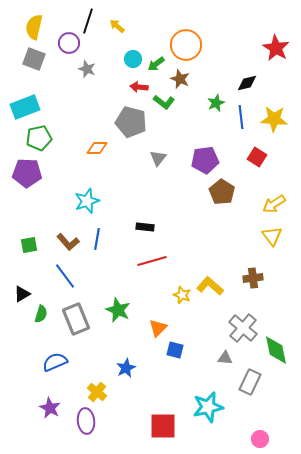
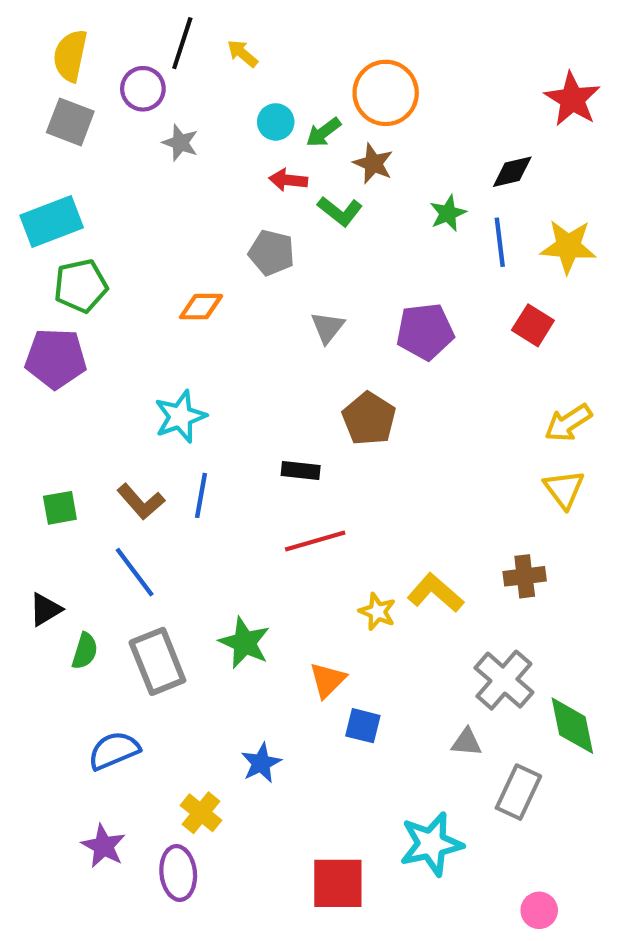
gray pentagon: (131, 122) -> (272, 253), size x0.7
brown pentagon: (222, 192) -> (369, 419), moved

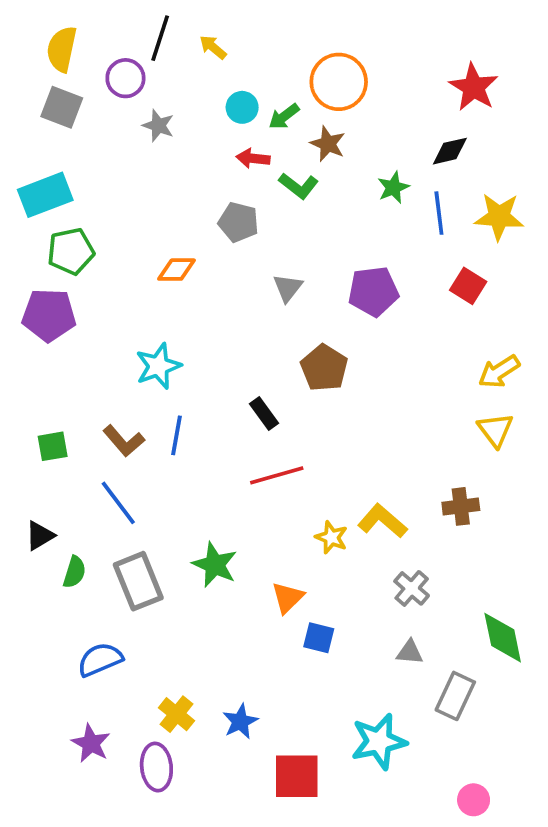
red star: (572, 99) -> (474, 87), moved
black rectangle: (301, 470) -> (264, 414), turned 48
gray cross: (504, 680) -> (412, 588), moved, size x0.7
blue star: (261, 763) -> (240, 721), moved

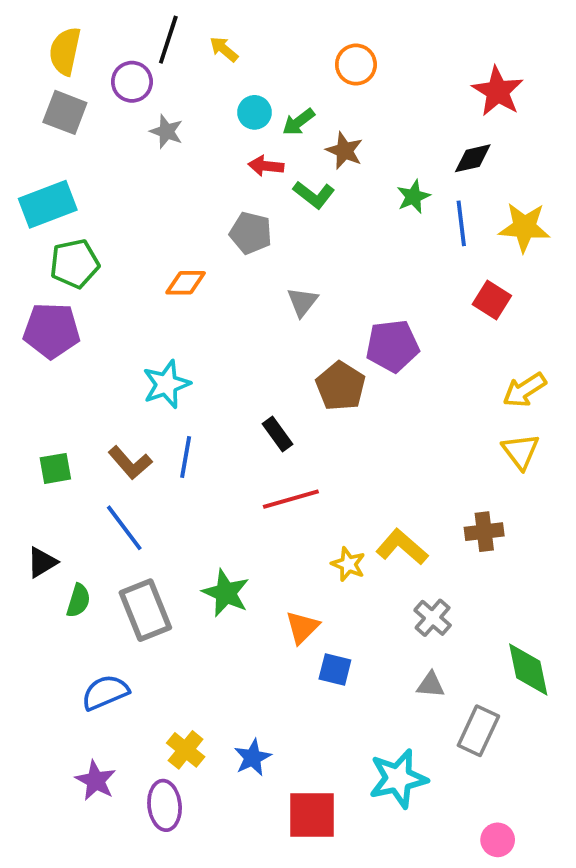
orange circle: (339, 82) -> (356, 65), moved, size x0.7
purple pentagon: (373, 291) -> (392, 346), moved

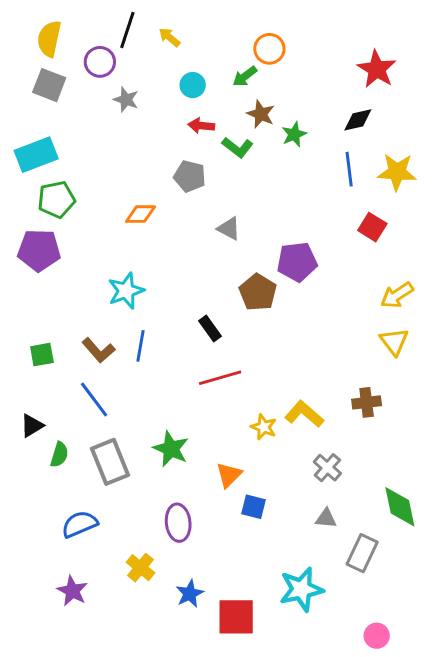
green arrow: (299, 122) -> (245, 76), moved
green star: (413, 197) -> (294, 134), moved
gray triangle: (302, 302) -> (229, 229), turned -40
blue star: (253, 758) -> (190, 594), moved
purple ellipse: (165, 805) -> (178, 523), moved

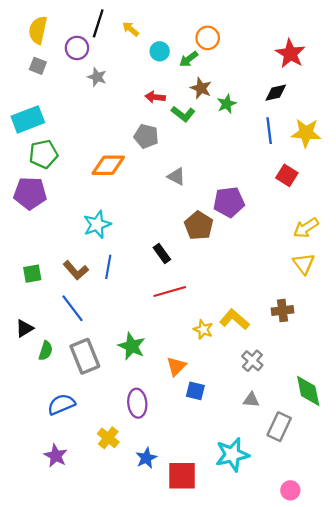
gray square: (49, 85) -> (38, 66), size x0.7
cyan circle: (193, 85) -> (160, 51), moved
orange diamond: (140, 214) -> (108, 165), size x1.4

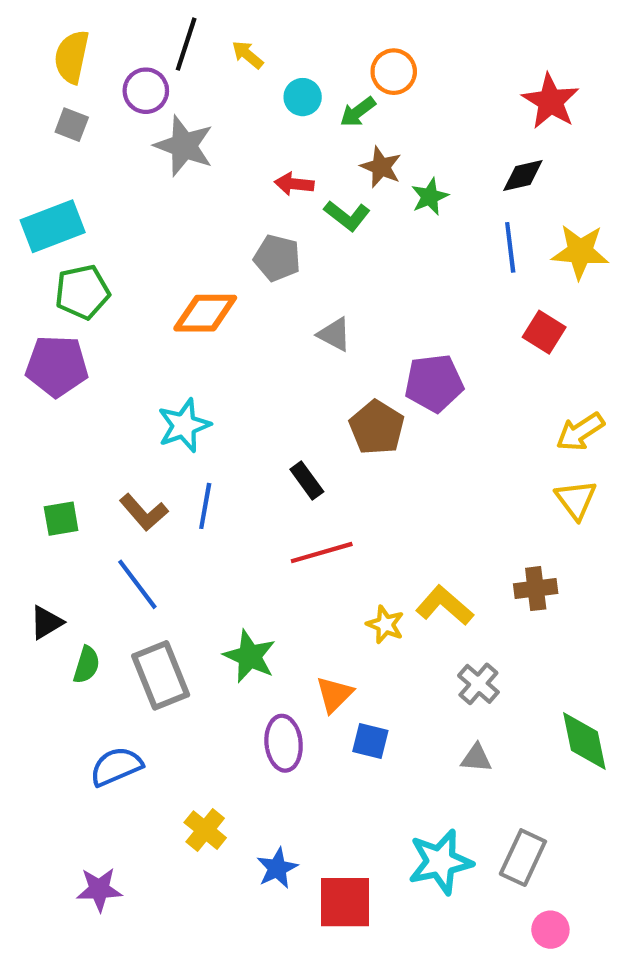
gray star: (97, 77) -> (184, 146), size x1.6
purple ellipse: (137, 403) -> (284, 743), moved
gray rectangle: (279, 427) -> (523, 858), moved
purple star: (56, 456) -> (99, 889), moved, turned -30

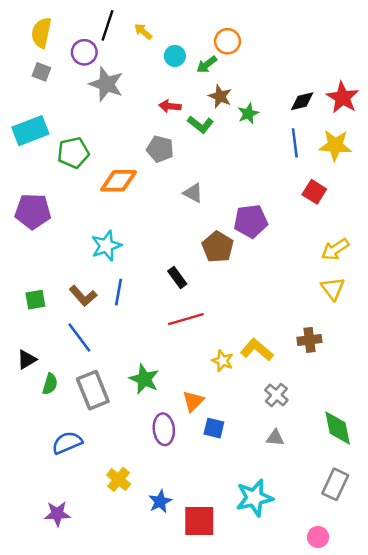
red star: (550, 101) -> (343, 98), moved
green pentagon: (82, 292) -> (73, 153), moved
gray rectangle: (523, 858) -> (335, 484), moved

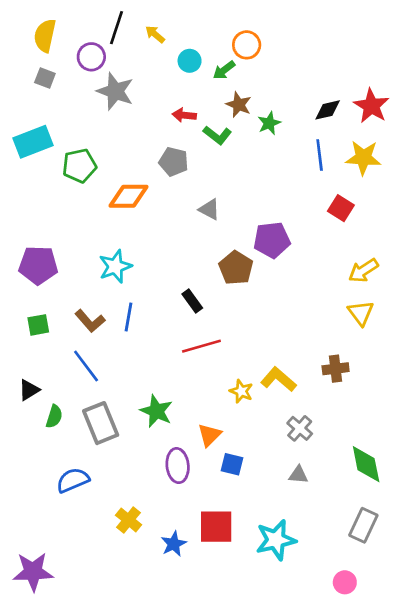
purple pentagon: (33, 211) -> (38, 265), moved
purple star: (57, 514) -> (33, 572), moved, size x1.4
red square: (199, 521) -> (216, 527), moved

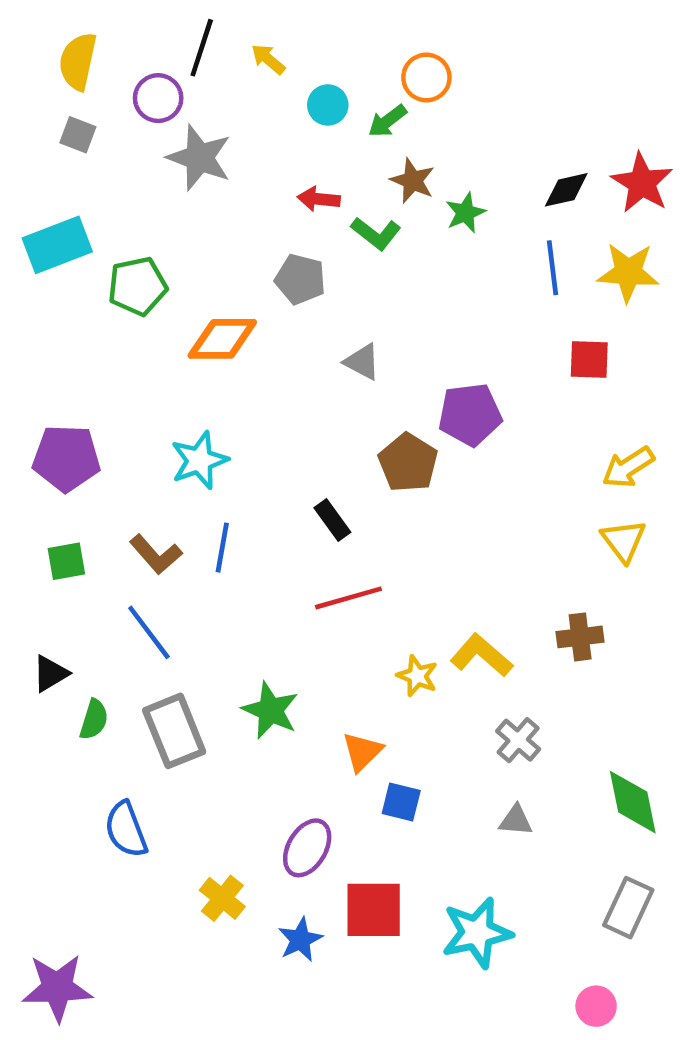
red square: (341, 208) -> (589, 359), turned -30
purple ellipse: (178, 466) -> (307, 848), moved, turned 36
blue semicircle: (73, 480) -> (126, 830), turned -88

